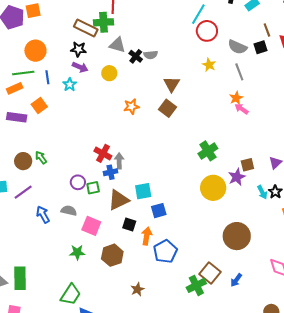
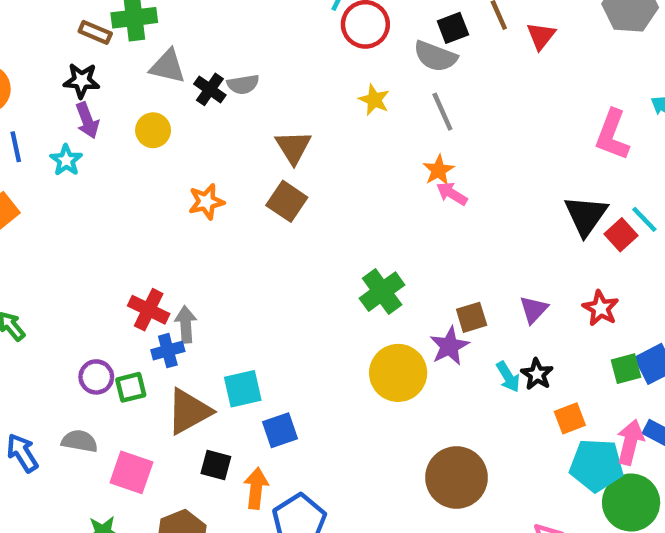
brown rectangle: (86, 28) -> (95, 32), size x0.6
black square: (260, 47) -> (453, 28), moved
purple arrow: (80, 67) -> (87, 120), turned 49

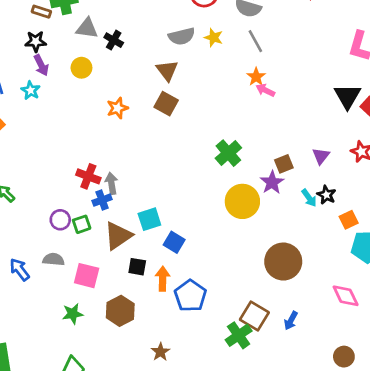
gray semicircle: (243, 84) -> (182, 36), moved, size x1.4
blue square: (280, 430) -> (174, 242), turned -35

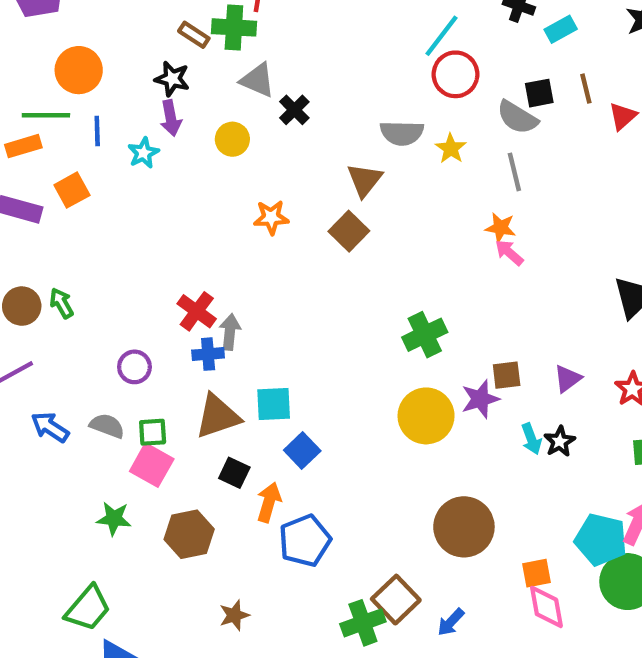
orange star: (256, 77) -> (500, 228), turned 30
orange square: (349, 220) -> (536, 573), moved
green square: (82, 224) -> (153, 432), moved
blue arrow: (20, 270) -> (50, 427), turned -35

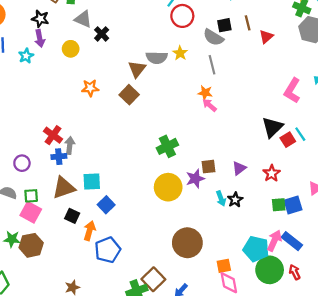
gray semicircle: (402, 133) -> (157, 58), moved
brown hexagon: (189, 534) -> (31, 245), moved

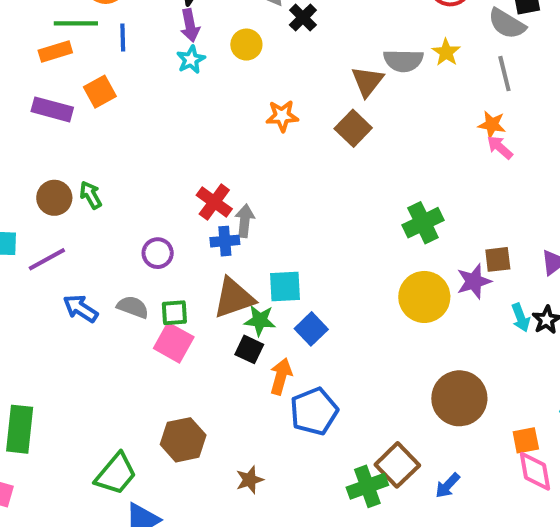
cyan star: (26, 56) -> (191, 60), moved
green star: (12, 239) -> (260, 320), moved
brown hexagon: (31, 245) -> (183, 440), moved

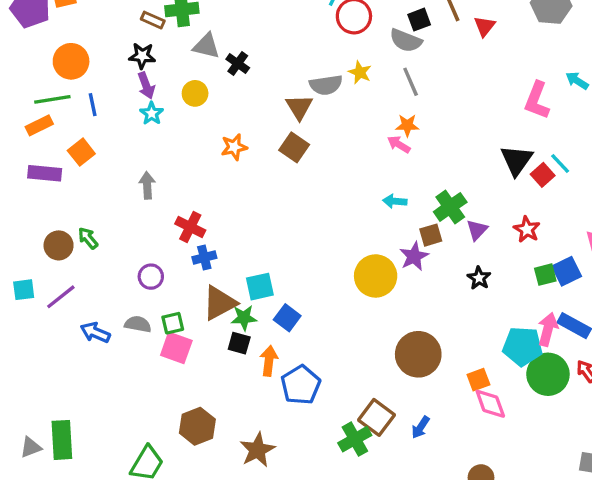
pink arrow: (500, 147) -> (399, 144), moved
gray arrow: (245, 221) -> (147, 185), moved
green cross: (423, 223) -> (450, 207), moved
cyan arrow: (521, 318) -> (395, 201), moved, turned 125
brown star: (250, 480) -> (257, 450), size x1.5

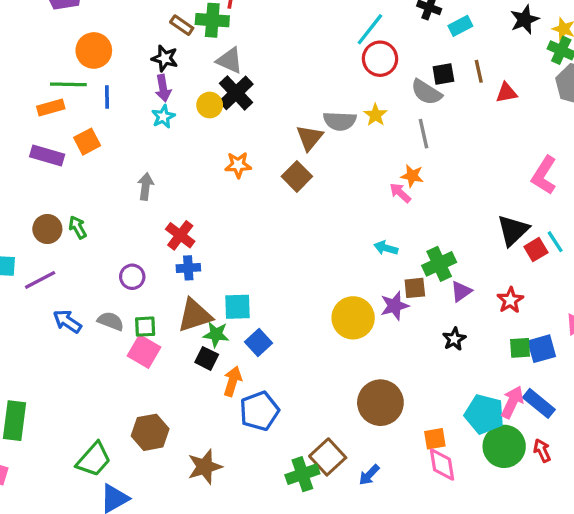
red triangle: (485, 26) -> (506, 93), turned 30
black cross: (238, 63) -> (236, 93), moved, size x1.5

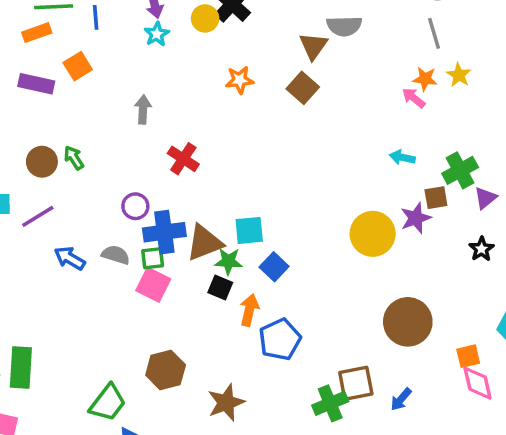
yellow star: (375, 115) -> (459, 75), moved
blue cross: (188, 268) -> (164, 232), moved, size x1.6
brown square: (328, 457) -> (356, 383), turned 36

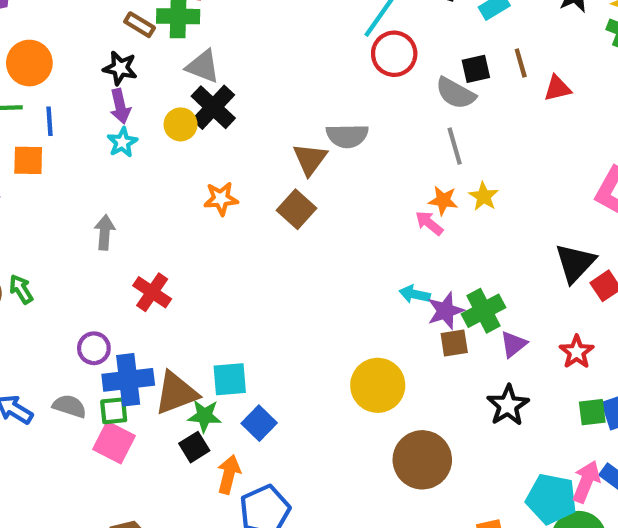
orange square: (78, 66) -> (28, 160), moved, turned 32
purple star: (416, 218) -> (445, 311), moved
black star: (481, 249) -> (508, 405), size x1.4
black square: (220, 288) -> (194, 447), turned 35
brown circle: (408, 322) -> (422, 460), moved

